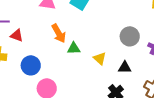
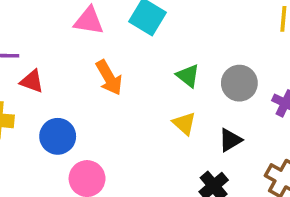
green triangle: (74, 48) -> (188, 76), moved, turned 40
black triangle: (125, 67) -> (230, 140), turned -32

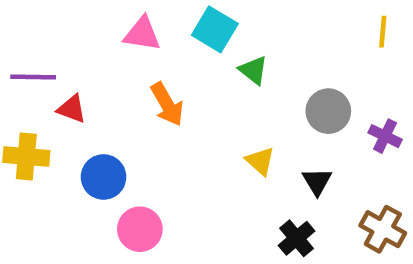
green triangle: (188, 76) -> (253, 70), moved
black triangle: (230, 140) -> (317, 182), turned -30

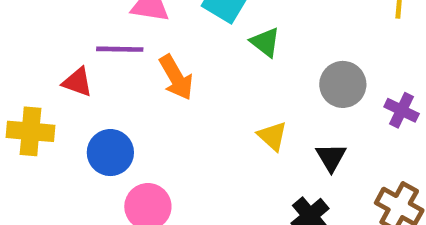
purple line: (33, 77) -> (120, 49), moved

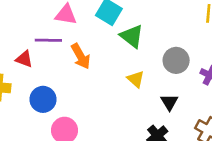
green triangle: (265, 42) -> (132, 36), size x1.4
yellow triangle: (272, 136) -> (136, 79), moved

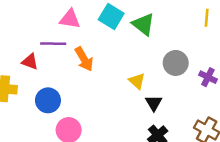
green triangle: (132, 36) -> (143, 24), moved
black triangle: (169, 102) -> (154, 103), moved

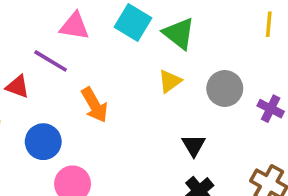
purple line: (53, 44) -> (51, 61), turned 30
orange arrow: (84, 59) -> (95, 105), moved
yellow triangle: (137, 81) -> (170, 81), moved, turned 42

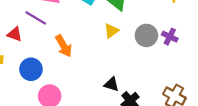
purple cross: (271, 109) -> (170, 37), moved
black triangle: (194, 145) -> (111, 84), moved, turned -42

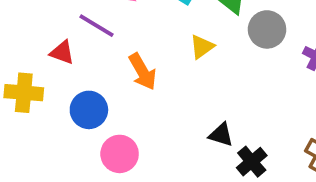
yellow triangle: (111, 31) -> (202, 47), moved
gray circle: (146, 35) -> (267, 29), moved

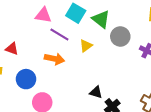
purple line: (97, 26) -> (59, 34), moved
orange arrow: (143, 72) -> (54, 59), turned -48

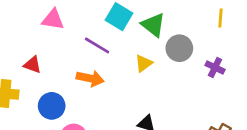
pink triangle: (43, 15) -> (53, 19), moved
yellow triangle: (86, 46) -> (144, 63), moved

